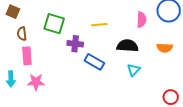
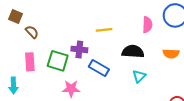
green square: (54, 24) -> (58, 61), moved
brown semicircle: (22, 34) -> (32, 32), moved, turned 144
pink star: (36, 82) -> (71, 89), moved

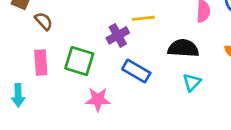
purple cross: (79, 49) -> (118, 35), moved, turned -35

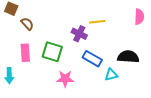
purple cross: (118, 35) -> (79, 34), turned -35
black semicircle: (183, 48) -> (128, 57), moved
cyan triangle: (192, 82) -> (111, 75), moved, turned 32

